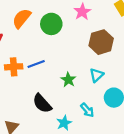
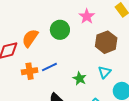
orange semicircle: (22, 18) -> (30, 38), moved

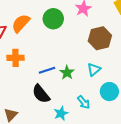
blue line: (49, 67) -> (47, 70), moved

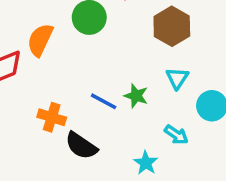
orange cross: (16, 58) -> (52, 117), moved, turned 35
blue line: (47, 70) -> (104, 101), turned 63
black semicircle: (41, 94) -> (81, 146), moved

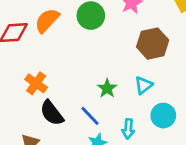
blue line: (104, 101) -> (90, 116), moved
cyan arrow: (176, 135) -> (128, 129), turned 42

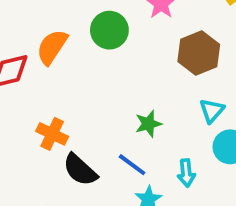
cyan triangle: (143, 85) -> (212, 111), moved
green star: (107, 88) -> (148, 124), turned 30

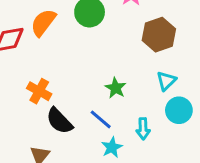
green star: (148, 124) -> (116, 88), turned -30

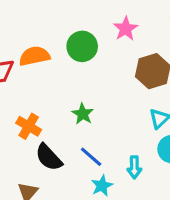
orange semicircle: (43, 23) -> (34, 56), turned 40
green star: (116, 88) -> (83, 114), moved

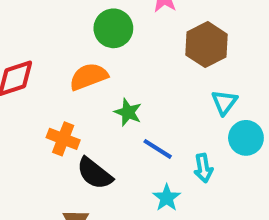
orange semicircle: (34, 56) -> (89, 77), moved
blue line: (91, 157) -> (158, 149), moved

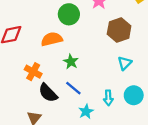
cyan circle: (246, 138) -> (134, 95), moved
blue line: (158, 149) -> (73, 88), moved

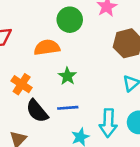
blue line: (73, 88) -> (68, 108), turned -49
cyan arrow: (108, 98) -> (108, 123), size x1.5

